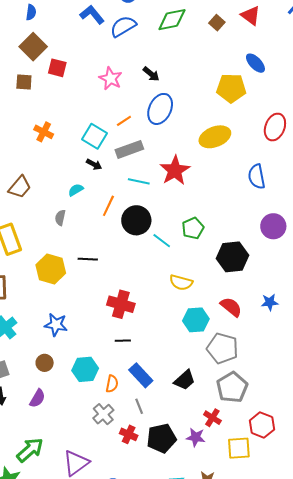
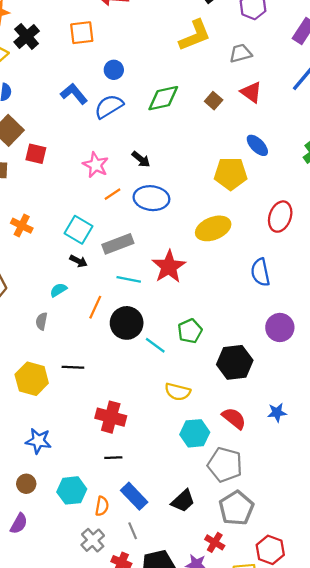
blue ellipse: (160, 109) -> (151, 198), turned 72
orange line: (124, 121) -> (113, 194), moved

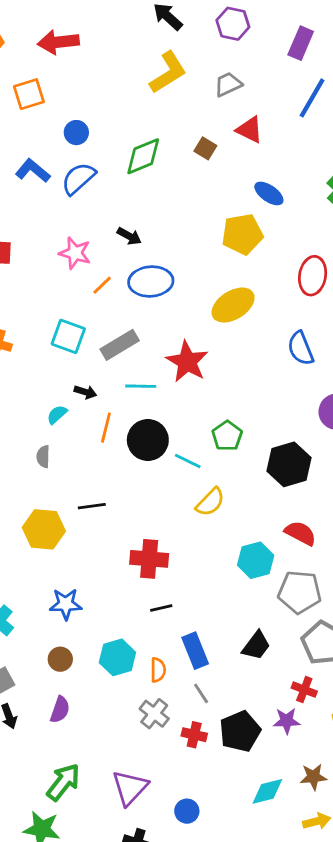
black arrow: (78, 261) -> (85, 392), moved
yellow semicircle: (178, 392) -> (210, 502), moved, turned -50
blue rectangle: (134, 496) -> (195, 651), turned 32

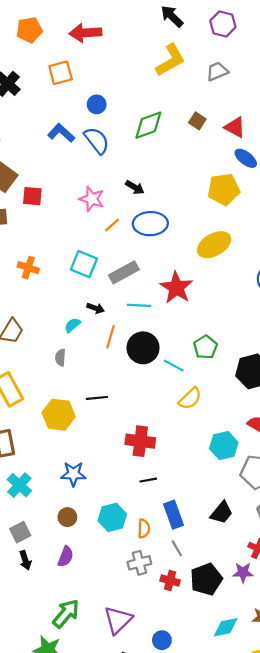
red triangle: (250, 130) -> (235, 127), moved
blue semicircle: (78, 179) -> (97, 141), turned 92
gray cross: (154, 714) -> (139, 563), turned 35

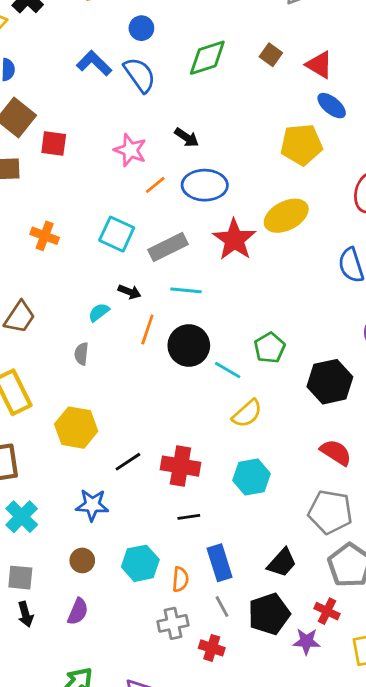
red star: (176, 288) -> (234, 240), moved
black line: (97, 398) -> (128, 462), moved, turned -30
cyan hexagon: (224, 446) -> (252, 477), moved
gray square: (20, 532) -> (20, 578), turned 30
black pentagon: (206, 579) -> (269, 614), moved

